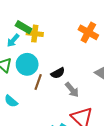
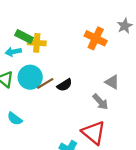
cyan arrow: (13, 40) -> (13, 52), turned 40
brown line: (38, 82) -> (45, 83), moved, turned 42
gray arrow: (72, 90) -> (100, 102), moved

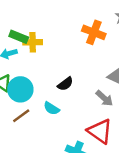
cyan circle: (30, 77) -> (20, 89), moved
brown line: (45, 83) -> (21, 116), moved
cyan semicircle: (15, 119) -> (52, 108), moved

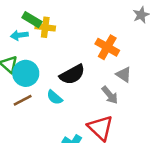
orange cross: (94, 32) -> (107, 47), moved
black semicircle: (65, 84) -> (72, 74), size x1.5

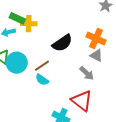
orange cross: (107, 47) -> (96, 38), moved
black semicircle: (72, 74) -> (62, 43), moved
brown line: (23, 100) -> (42, 66), moved

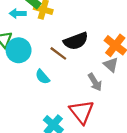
brown line: (42, 66) -> (58, 53), moved, turned 56

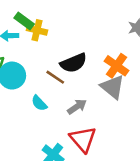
gray triangle: (111, 65) -> (113, 87), size x1.5
gray arrow: (95, 82) -> (77, 107), moved, turned -90

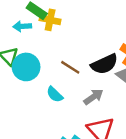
black semicircle: (74, 63) -> (104, 64), moved

